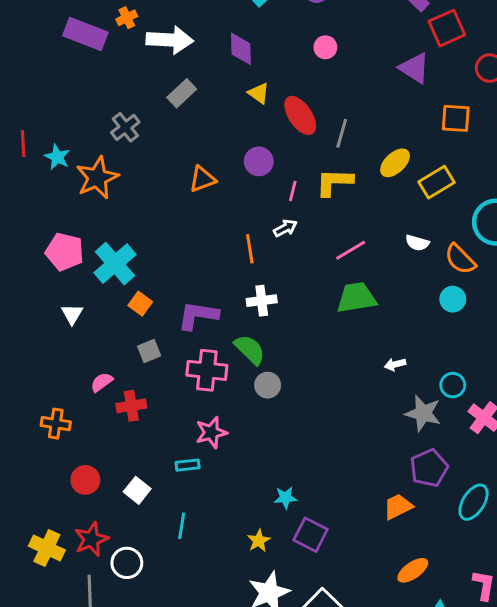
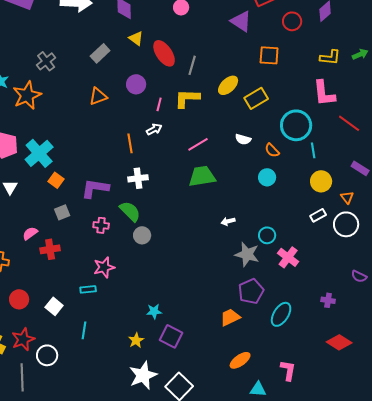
gray rectangle: (182, 93) -> (100, 53), moved
orange semicircle: (460, 259) -> (272, 150), size x0.7
pink cross: (207, 370) -> (101, 225), size x0.6

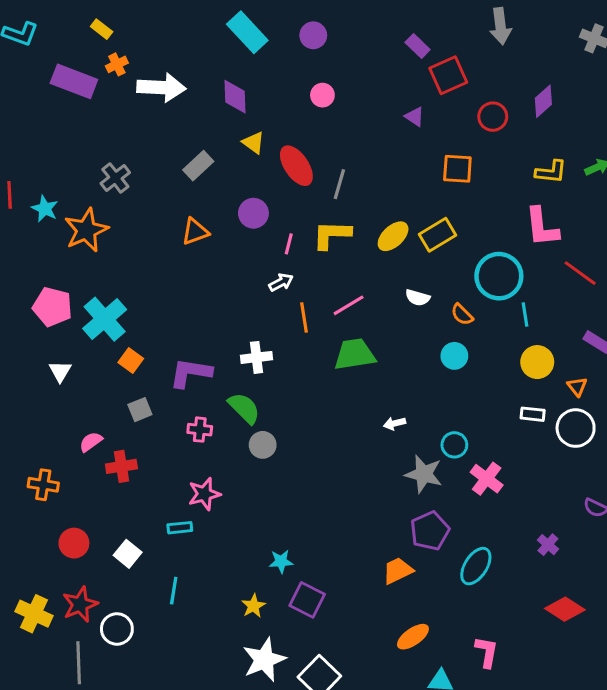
purple triangle: (241, 21) -> (415, 117), size x0.6
yellow ellipse: (228, 85) -> (393, 236), moved
orange line: (130, 143) -> (304, 318), moved
white rectangle: (318, 215) -> (533, 414), turned 35
purple cross: (328, 300) -> (548, 545), turned 32

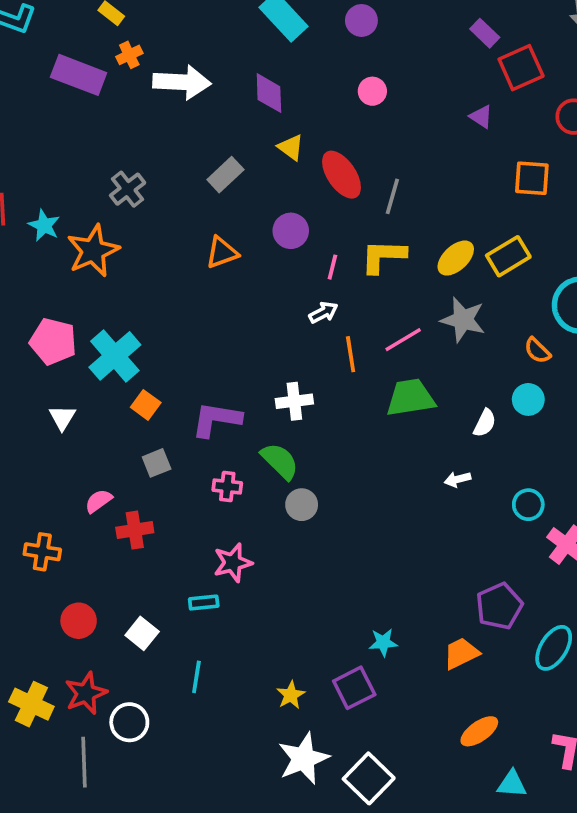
white semicircle: (418, 298) -> (485, 423), moved, turned -80
gray star: (424, 474) -> (463, 320), moved
cyan star: (281, 561) -> (383, 642), moved
purple square: (307, 600) -> (354, 688), turned 36

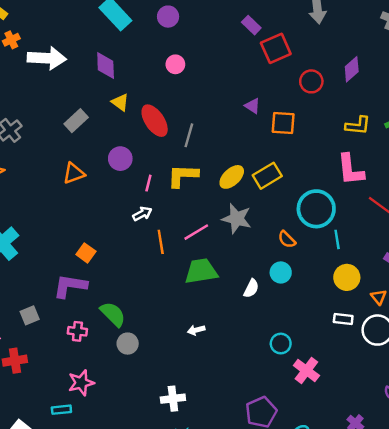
purple triangle: (481, 117) -> (253, 106), moved
white cross: (294, 401) -> (173, 399), moved
orange square: (146, 405) -> (86, 253), moved
white arrow: (458, 479) -> (196, 330), moved

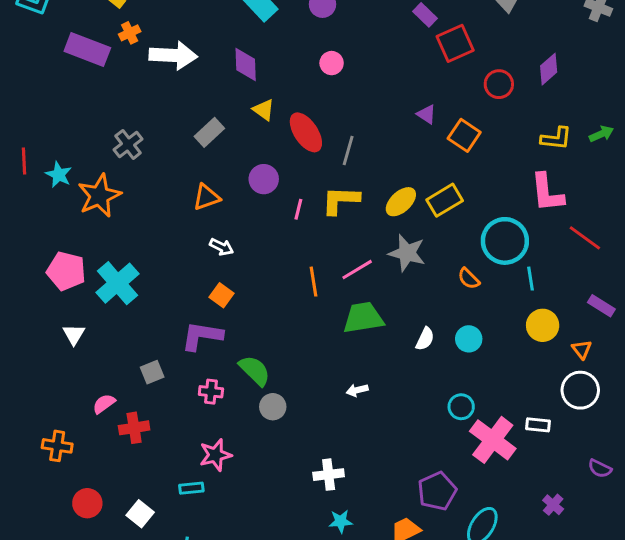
orange square: (283, 123) -> (464, 135), turned 30
white arrow: (142, 214) -> (221, 247), moved, turned 54
cyan circle: (281, 272) -> (469, 339), moved
white rectangle: (343, 319) -> (538, 425), moved
pink cross: (306, 370) -> (493, 440), size x1.4

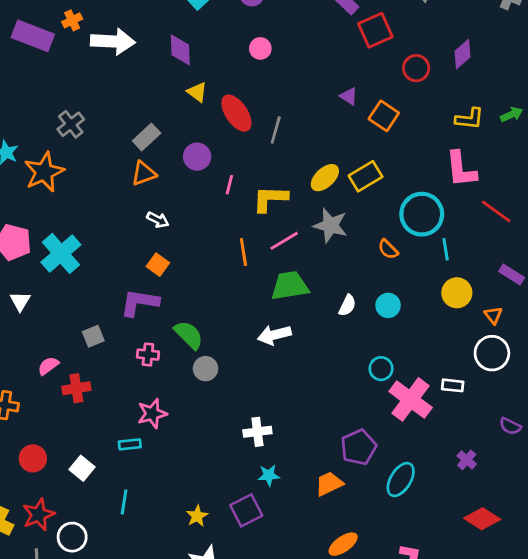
gray rectangle: (209, 132) -> (147, 137), moved
yellow L-shape: (341, 200) -> (270, 199), moved
white arrow: (357, 390) -> (274, 335), moved, size x1.6

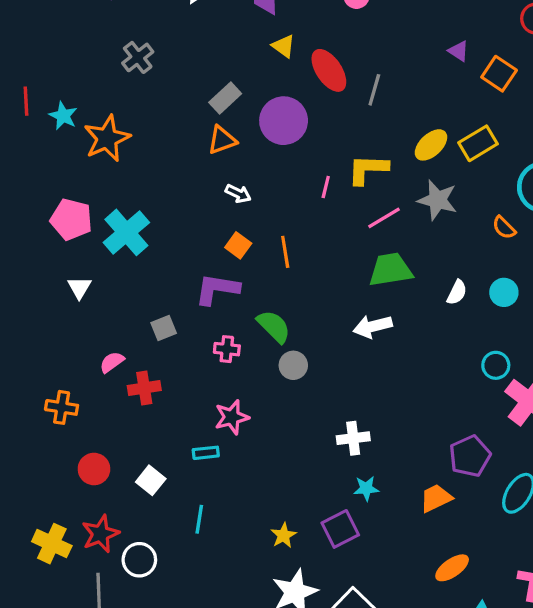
gray cross: (71, 124) -> (138, 57), moved
purple circle: (197, 157) -> (284, 121), size x1.5
pink line: (229, 185) -> (326, 187), moved
orange line: (243, 252) -> (285, 252), moved

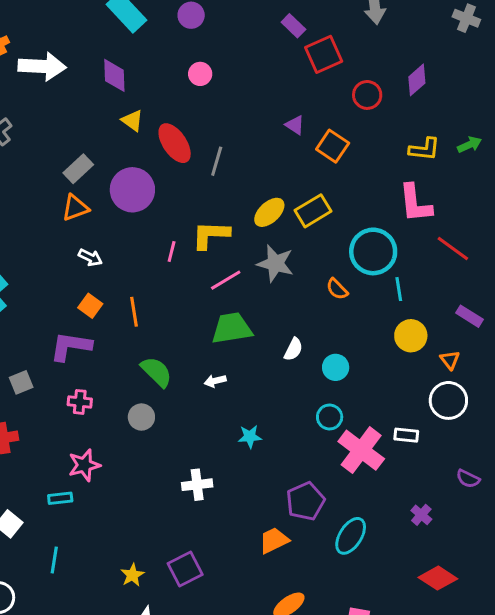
cyan circle: (504, 292) -> (336, 367), moved
green semicircle: (274, 326) -> (156, 372), moved
white arrow: (373, 326) -> (215, 381), size x0.6
cyan star: (366, 488) -> (250, 437), moved

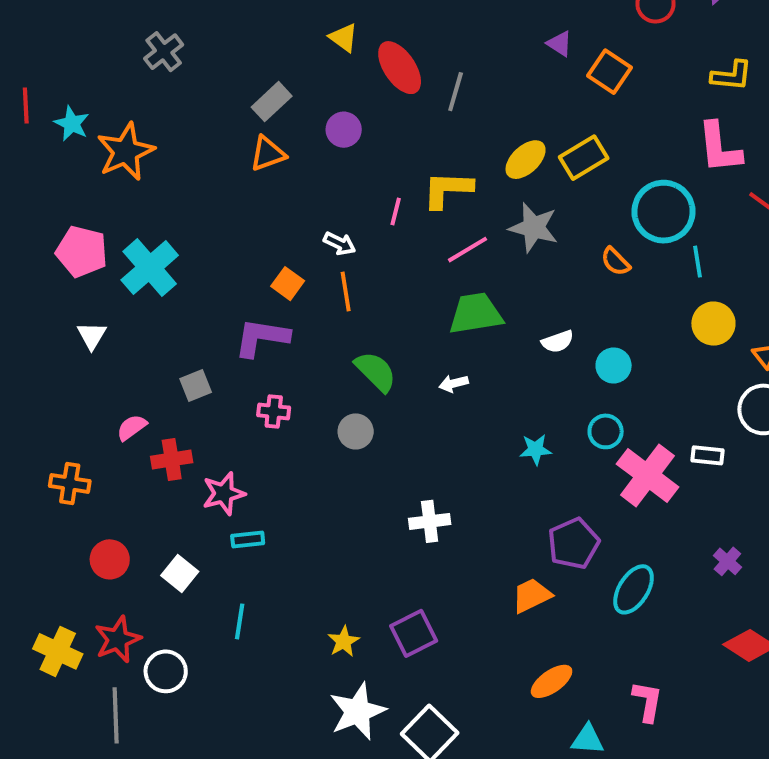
purple circle: (132, 190) -> (344, 130), size x0.6
white arrow: (90, 257) -> (340, 244), moved
white semicircle: (293, 349) -> (558, 342), turned 45
cyan star: (250, 437) -> (536, 449), moved
pink star: (84, 465) -> (224, 493), moved

